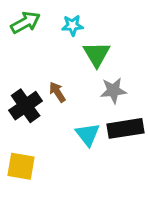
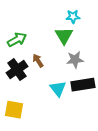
green arrow: (26, 22) -> (17, 40), moved
cyan star: (72, 25) -> (73, 17), moved

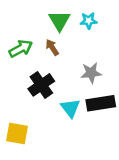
green triangle: (64, 36) -> (59, 21), moved
brown arrow: (38, 61) -> (52, 47), moved
black cross: (17, 70) -> (41, 85), moved

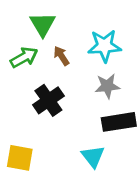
green triangle: (59, 21) -> (43, 24), moved
cyan star: (89, 21) -> (104, 46), moved, size x1.6
cyan triangle: (70, 108) -> (93, 156), moved

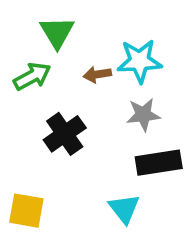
brown arrow: (61, 56) -> (97, 74), moved, turned -66

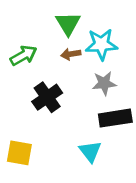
green triangle: (57, 32) -> (68, 23), moved

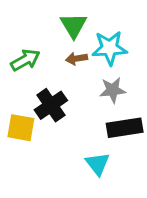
yellow square: (19, 153) -> (21, 128), moved

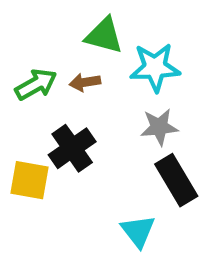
green triangle: (73, 25) -> (104, 36), turned -44
brown arrow: (76, 59) -> (85, 82), moved
black rectangle: (125, 128) -> (176, 180), turned 68

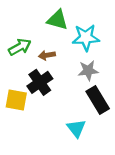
brown arrow: (85, 82) -> (47, 55), moved

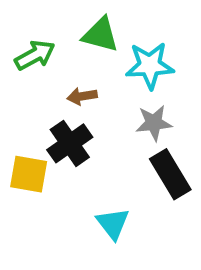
green arrow: (20, 47) -> (35, 55), moved
cyan triangle: (76, 128) -> (113, 223), moved

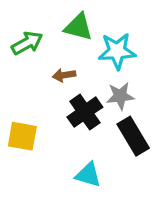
black cross: (70, 143) -> (85, 112), moved
cyan triangle: (113, 223) -> (88, 175), turned -36

